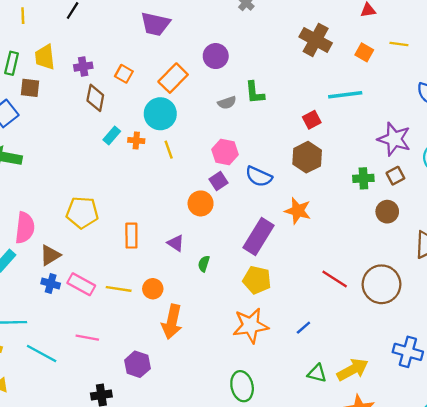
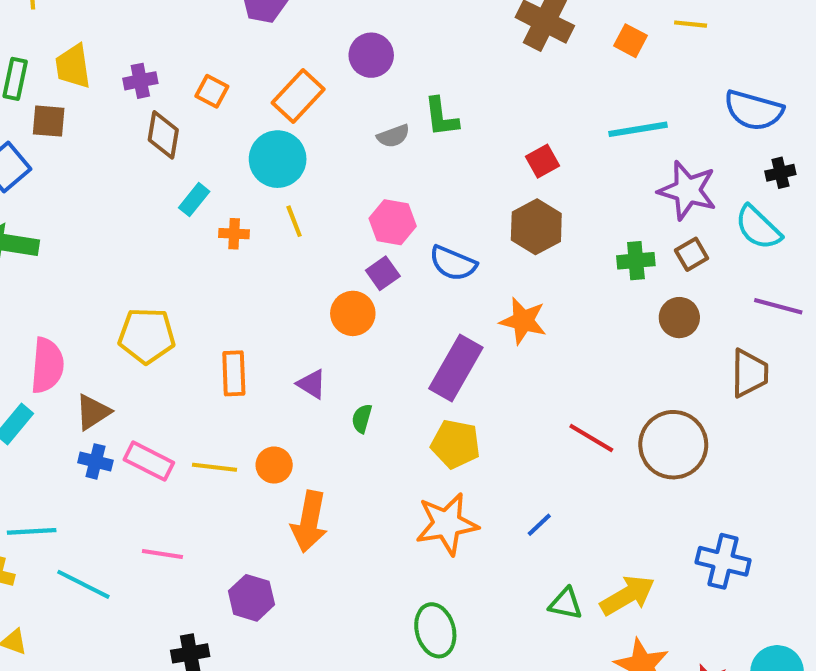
cyan line: (345, 95) -> (638, 129), moved
orange cross: (136, 141) -> (234, 234), moved

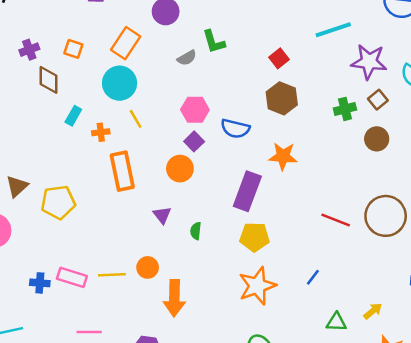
orange rectangle: (234, 373) -> (122, 171), moved, size x1.4
purple triangle: (312, 384) -> (162, 215), turned 30
brown triangle: (93, 412) -> (17, 186), moved
yellow arrow: (627, 595) -> (373, 311), size x0.6

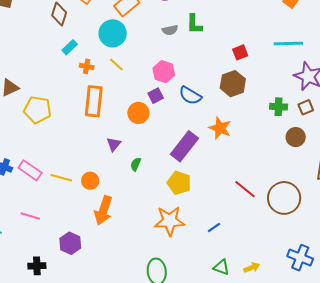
yellow line: (136, 119) -> (116, 64), turned -35

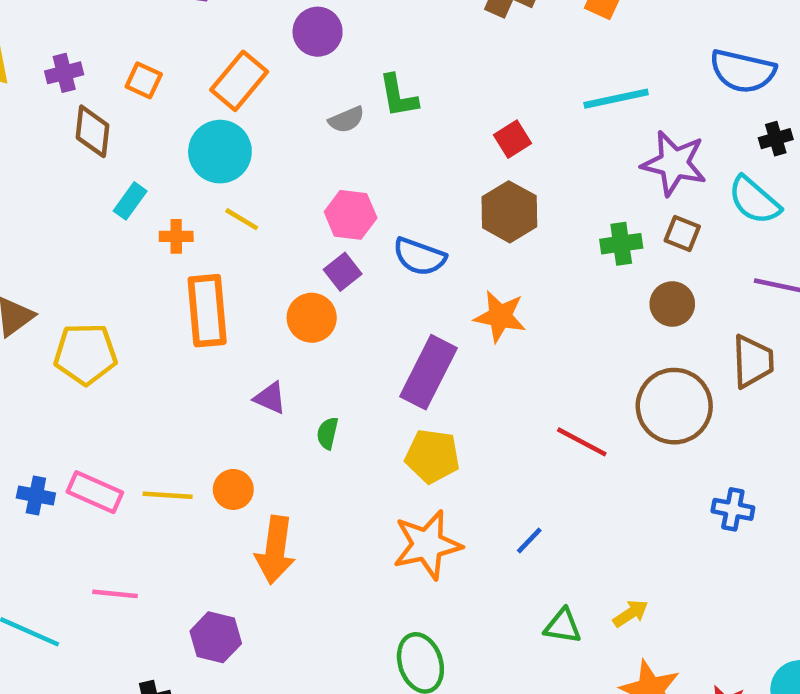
brown square: (306, 107) -> (682, 233), turned -35
purple triangle: (114, 144) -> (270, 398), turned -35
brown circle: (284, 198) -> (674, 406), moved
blue cross: (300, 258) -> (733, 509), moved, size x0.7

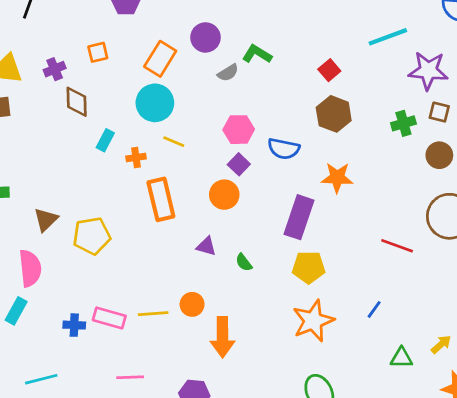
purple circle: (318, 32) -> (205, 37), moved
orange square: (144, 80) -> (98, 52), moved, turned -30
green L-shape: (398, 96) -> (257, 54), turned 140
green semicircle: (328, 433) -> (244, 262), turned -42

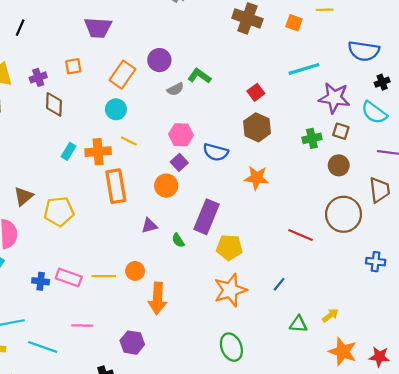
cyan circle: (155, 103) -> (116, 109), size x0.7
cyan rectangle: (105, 140) -> (68, 151), moved
orange cross: (136, 158) -> (98, 152), size x1.6
purple rectangle: (299, 217) -> (207, 217), moved
purple triangle: (206, 246) -> (149, 226), turned -35

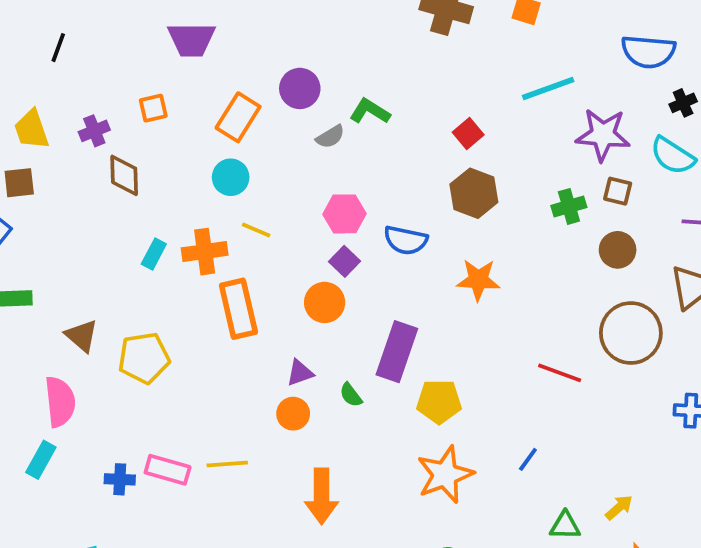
brown triangle: (23, 196) -> (82, 336), turned -35
orange circle: (135, 271) -> (293, 414), moved

